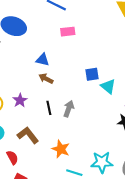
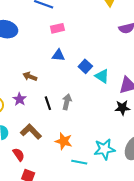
blue triangle: (43, 60) -> (58, 55), moved
blue square: (92, 74) -> (85, 66), turned -32
brown arrow: (46, 79) -> (30, 76), moved

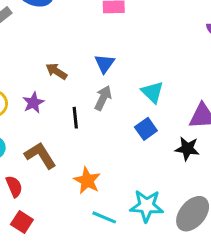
blue triangle: (58, 55) -> (105, 64), moved, turned 48
blue square: (85, 66) -> (146, 129), moved
cyan triangle: (102, 76) -> (153, 92), moved
gray arrow: (67, 102) -> (103, 98), moved

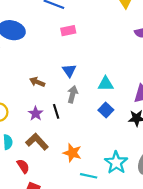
cyan triangle: (153, 92) -> (106, 84), turned -35
purple star: (33, 103) -> (36, 114), moved
cyan star: (147, 206) -> (116, 163), turned -30

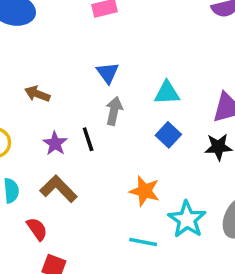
brown arrow: (37, 82) -> (37, 94), moved
orange star: (72, 153) -> (145, 191), moved

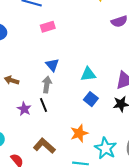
gray arrow: (114, 111) -> (47, 85), moved
brown L-shape: (58, 189) -> (44, 146), moved
orange star: (145, 191) -> (79, 133), turned -30

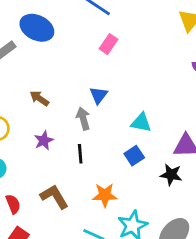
pink rectangle: (48, 27) -> (109, 44), turned -56
gray arrow: (47, 85) -> (83, 118), turned -42
black line: (43, 105) -> (80, 154), moved

